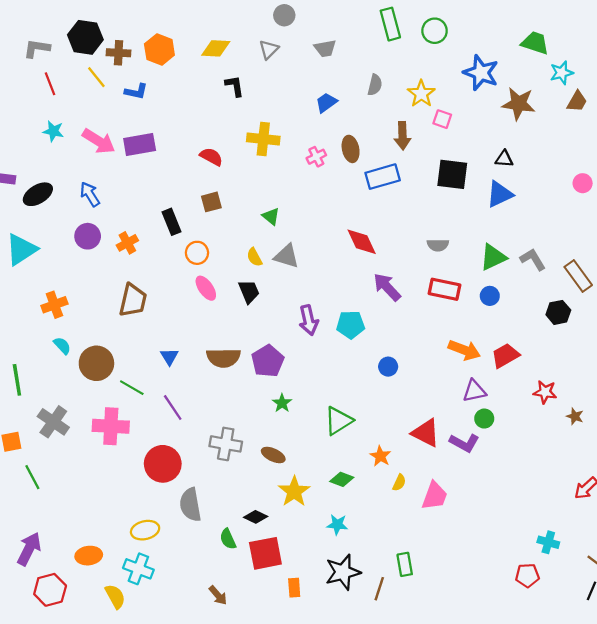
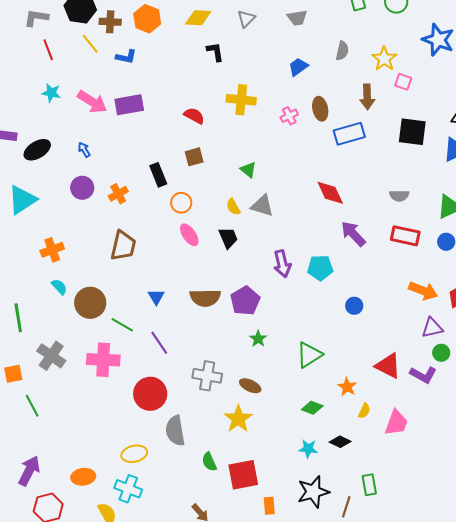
blue arrow: (90, 194) -> (84, 150), size x0.7
yellow star: (294, 491) -> (238, 419), moved
black diamond: (256, 517) -> (340, 442), moved

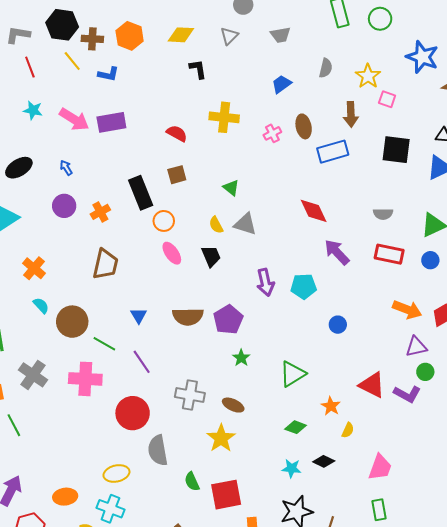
black rectangle: (158, 175) -> (141, 193), size x1.4
orange cross: (52, 250) -> (34, 268), turned -30
pink trapezoid: (396, 423) -> (380, 467), moved
green rectangle: (369, 485) -> (379, 510), moved

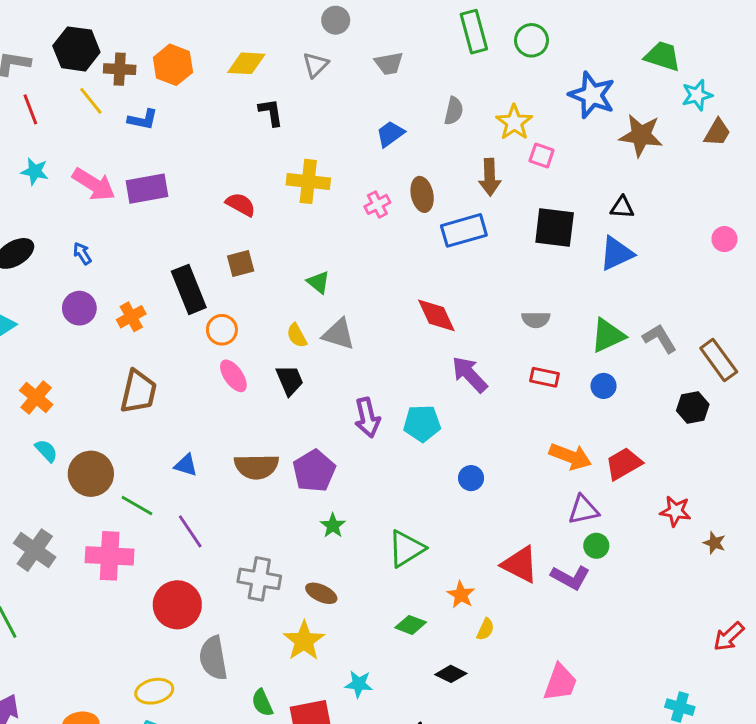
red rectangle: (389, 254) -> (544, 377), size x0.7
blue triangle: (139, 316) -> (186, 465), turned -42
pink trapezoid: (380, 467) -> (560, 683), moved
cyan star: (292, 468) -> (359, 684), moved

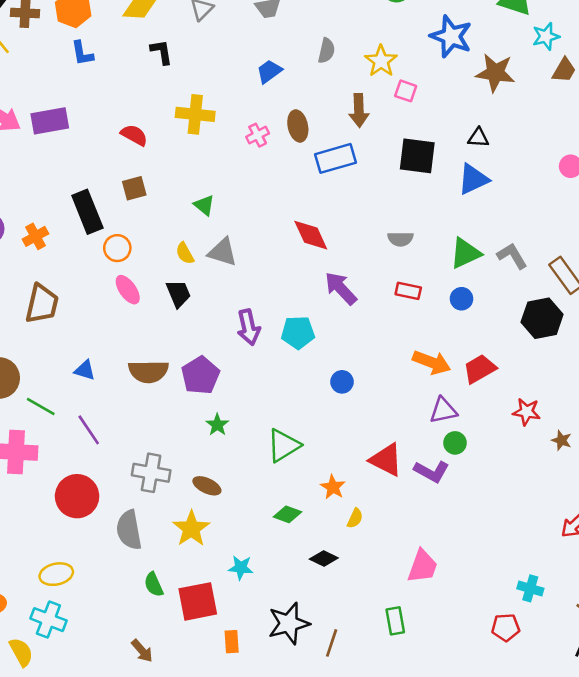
blue L-shape: (143, 120) -> (82, 53), moved, turned 68
black hexagon: (693, 408) -> (542, 318), size x1.4
gray semicircle: (213, 658) -> (129, 530), moved

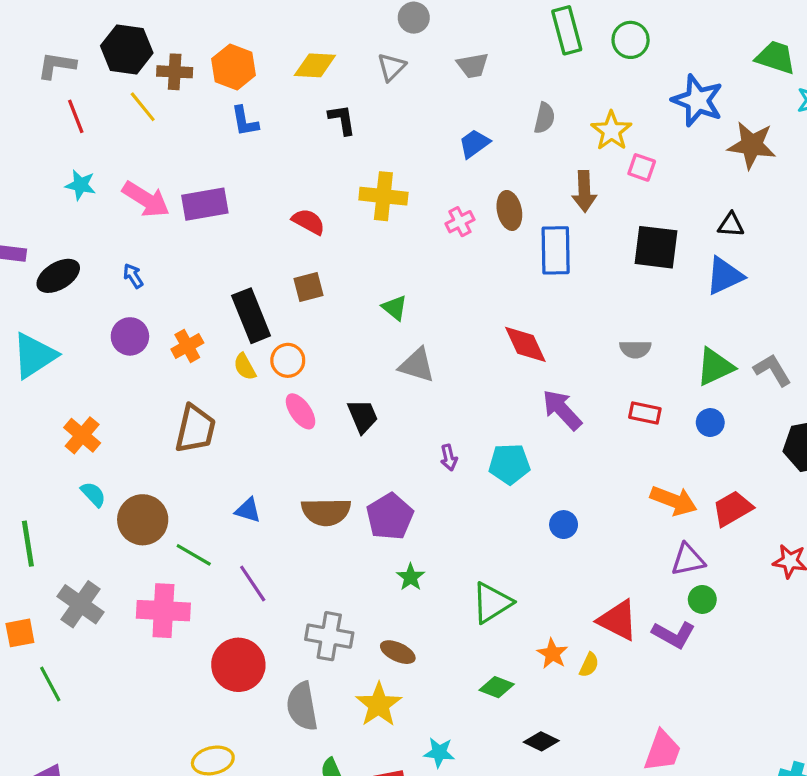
blue rectangle: (336, 158) -> (556, 250), turned -75
yellow semicircle: (185, 253) -> (245, 367), moved
purple arrow: (248, 327) -> (449, 458), size x0.6
yellow semicircle: (355, 518) -> (589, 665), moved

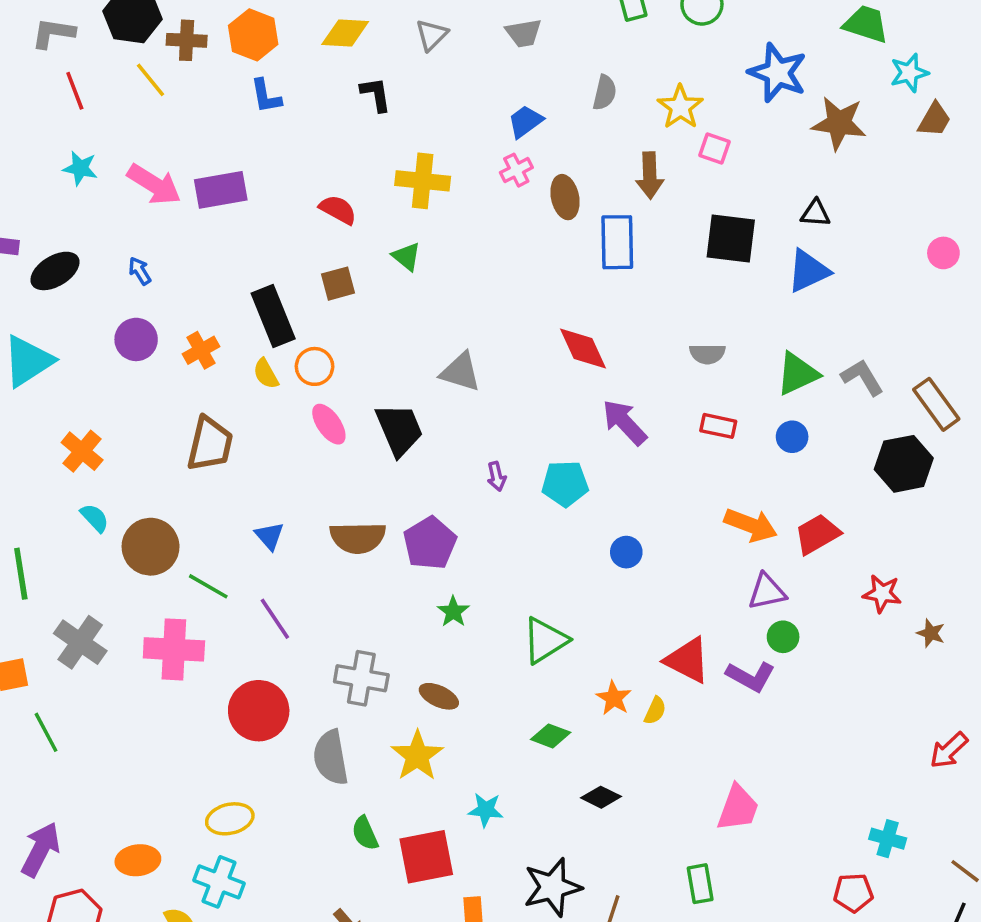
pink cross: (460, 222) -> (516, 170), moved
green triangle: (395, 308) -> (406, 257), moved
black trapezoid: (363, 416) -> (399, 430), size x1.4
blue triangle: (248, 510) -> (269, 536), turned 32

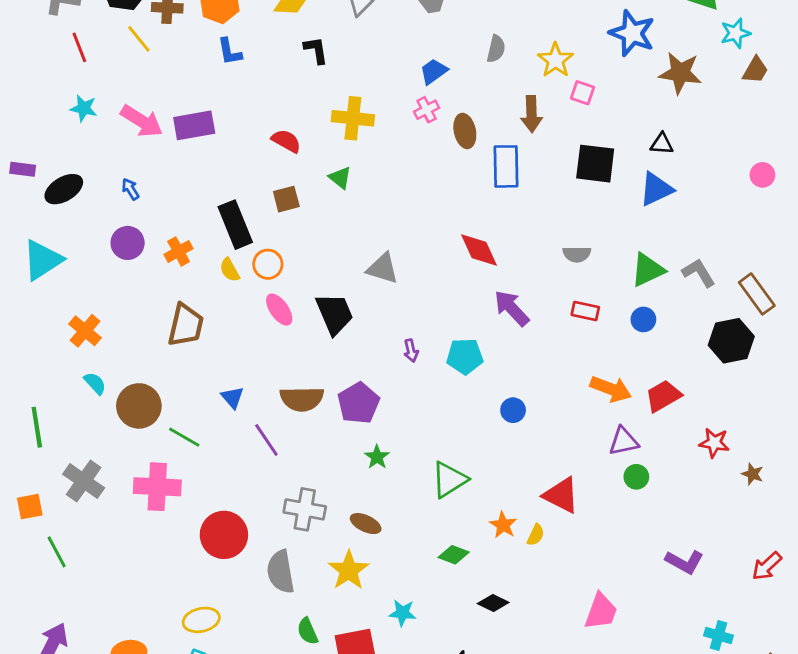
purple line: (275, 619) -> (266, 440), moved
purple L-shape: (751, 676) -> (685, 562), moved

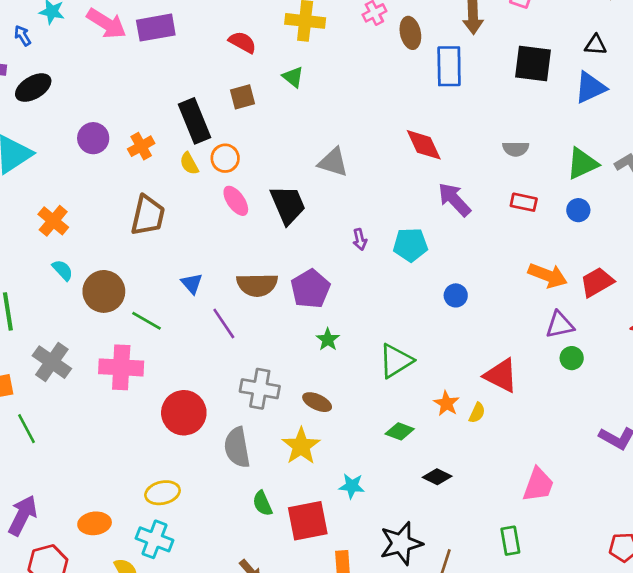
blue arrow: (130, 189) -> (23, 36), moved

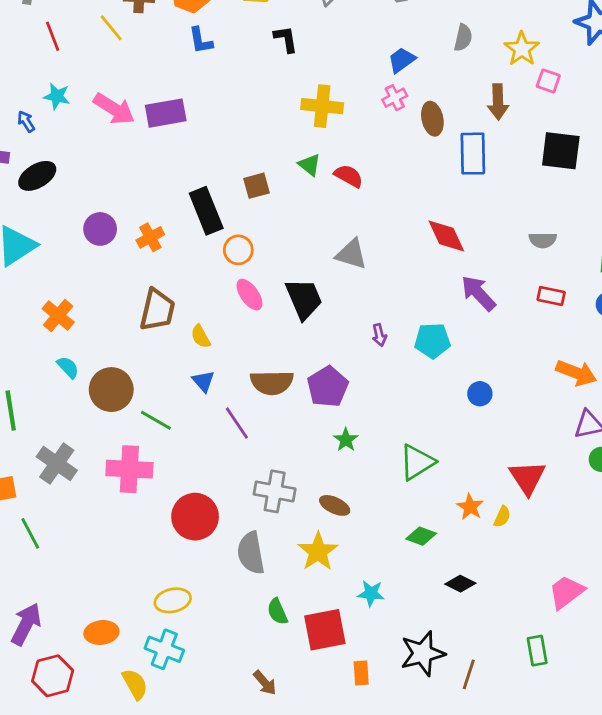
red semicircle: (242, 42) -> (349, 176), moved
yellow semicircle: (189, 164) -> (201, 336), moved
red triangle: (501, 375) -> (527, 478), turned 30
pink trapezoid: (538, 485) -> (566, 592), turned -147

